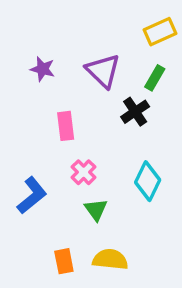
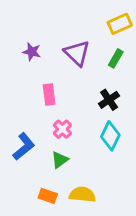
black cross: (135, 112) -> (109, 100), moved
green triangle: (96, 210) -> (60, 160), moved, turned 30
orange rectangle: (64, 261) -> (48, 196), turned -60

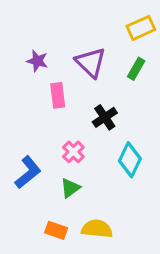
pink rectangle: (49, 94) -> (58, 95), moved
black cross: (109, 100) -> (105, 117), moved

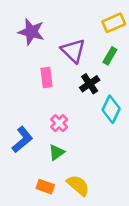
purple star: (37, 61) -> (31, 32), moved, size x1.5
black cross: (105, 117) -> (90, 84), moved
cyan diamond: (130, 160) -> (111, 109), moved
yellow semicircle: (97, 229) -> (78, 185), turned 35

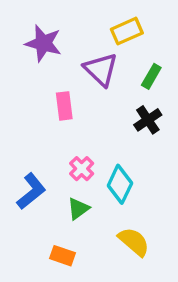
yellow rectangle: (114, 23) -> (127, 31), moved
black cross: (90, 84) -> (148, 120), moved
cyan diamond: (111, 109) -> (120, 184), moved
yellow semicircle: (78, 185) -> (134, 242), moved

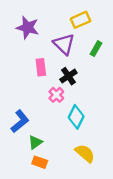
black cross: (148, 120) -> (68, 76), moved
pink cross: (82, 169) -> (56, 95), moved
green triangle: (78, 209) -> (35, 142), moved

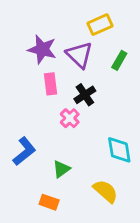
purple star: (28, 28) -> (42, 49), moved
cyan diamond: (76, 117) -> (119, 150), moved, turned -35
green triangle: (35, 142) -> (61, 169), moved

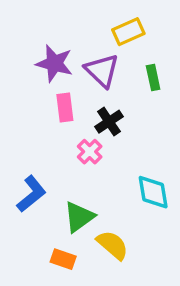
green rectangle: (119, 60) -> (153, 78), turned -42
green triangle: (61, 169) -> (79, 217), size x1.4
yellow semicircle: (106, 191) -> (113, 245), moved

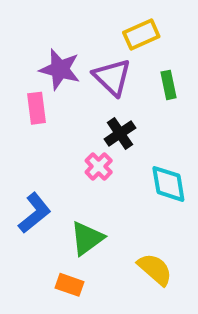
pink rectangle: (65, 107) -> (36, 108), moved
cyan diamond: (153, 192) -> (168, 184), moved
yellow semicircle: (113, 245) -> (155, 269), moved

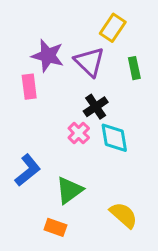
yellow rectangle: (141, 34) -> (113, 28), turned -32
cyan diamond: (168, 184) -> (114, 138), moved

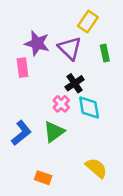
green triangle: (69, 190) -> (54, 132), moved

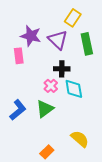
green rectangle: (105, 53) -> (87, 44), size x1.5
black cross: (75, 83) -> (62, 69), turned 35
orange rectangle: (43, 178) -> (47, 152), moved, turned -64

